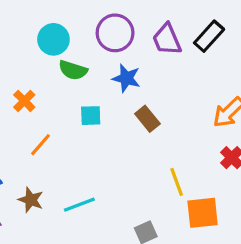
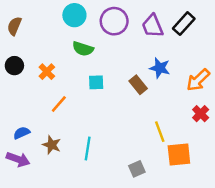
cyan circle: (53, 39) -> (74, 15), moved
blue star: (126, 78) -> (160, 68), moved
cyan line: (79, 205) -> (88, 148), turned -60

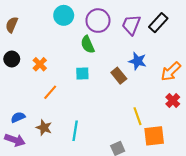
purple trapezoid: (153, 26) -> (131, 25), turned 45
green semicircle: (83, 49) -> (88, 44), moved, turned 48

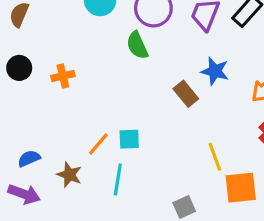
orange cross: (40, 64) -> (63, 76), turned 32
cyan square: (82, 74) -> (129, 139), moved
orange line: (50, 92) -> (98, 144), moved

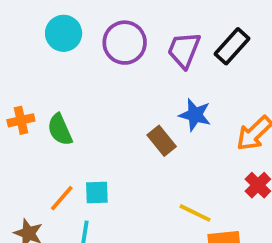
green semicircle: (137, 45) -> (60, 130), moved
yellow line: (215, 157) -> (195, 213), turned -44

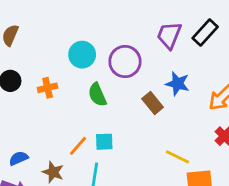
cyan circle: (64, 33) -> (82, 55), moved
purple circle: (125, 43) -> (125, 62), moved
green semicircle: (60, 130) -> (97, 95), moved

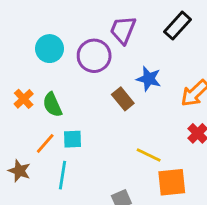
purple trapezoid: (169, 35) -> (123, 30), moved
orange cross: (48, 88) -> (24, 99), moved, turned -30
green semicircle: (97, 95) -> (52, 105), moved

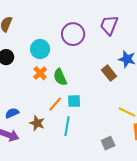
cyan circle: (50, 49) -> (40, 49), moved
purple circle: (94, 56) -> (73, 34), moved

